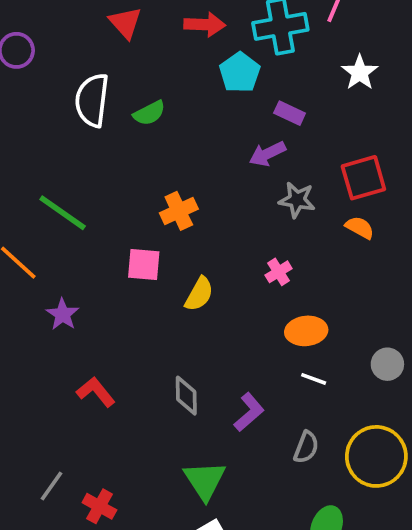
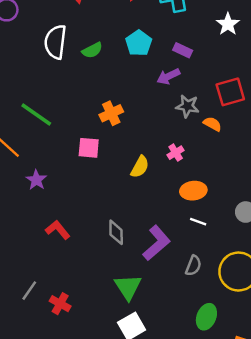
cyan pentagon: (240, 73) -> (139, 43), moved
orange semicircle: (360, 228) -> (212, 124), moved
yellow semicircle: (199, 294) -> (140, 167), moved
purple L-shape: (249, 412) -> (156, 243), size x1.4

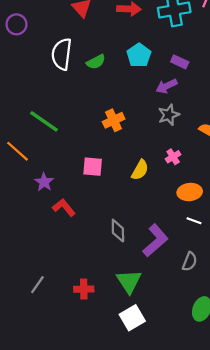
gray star: (187, 106) -> (169, 115), moved, turned -30
pink square: (89, 148) -> (93, 167), moved
red L-shape: (58, 230) -> (64, 207), moved
red cross: (60, 304) -> (84, 289), moved, turned -30

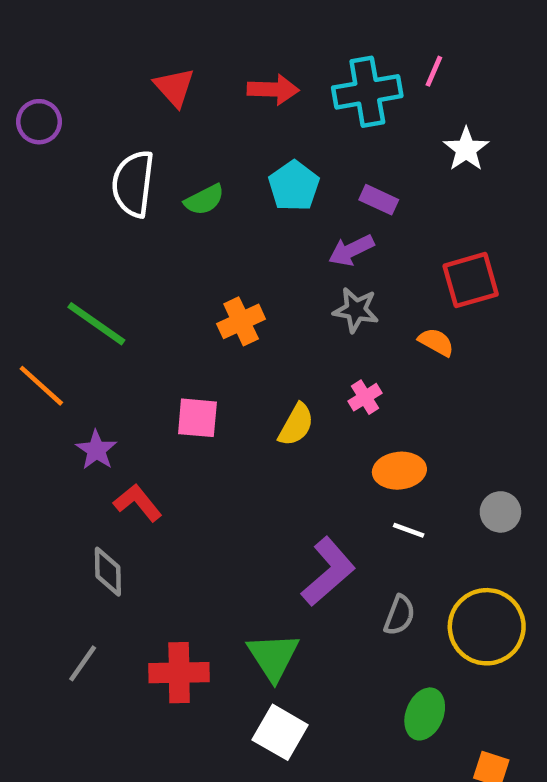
gray star: (169, 115) -> (356, 310), turned 30
gray diamond: (118, 231) -> (108, 572), moved
red cross: (84, 289) -> (179, 673), size x1.4
white square: (132, 318) -> (280, 732), turned -30

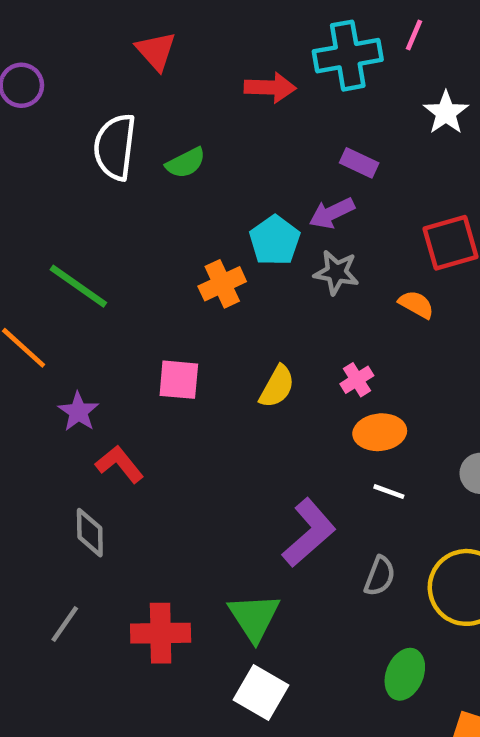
red arrow: (273, 90) -> (270, 88), moved
cyan pentagon: (294, 186) -> (275, 240), moved
pink cross: (365, 397) -> (357, 380), moved

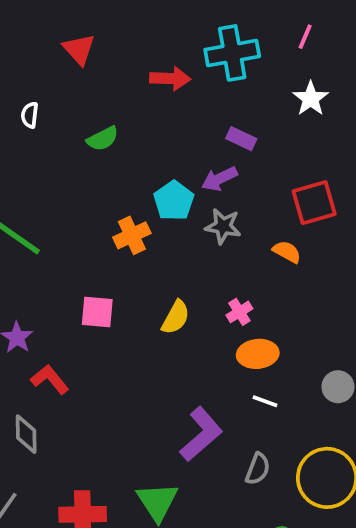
pink line: (414, 35) -> (305, 37), moved
white semicircle: (115, 147) -> (30, 115), moved, size x0.5

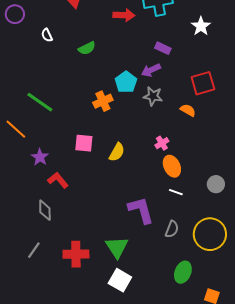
white semicircle: (30, 115) -> (47, 35), turned -32
yellow semicircle: (176, 317) -> (117, 152), moved
orange ellipse: (258, 354) -> (172, 166), turned 70
purple L-shape: (201, 434) -> (141, 210), turned -64

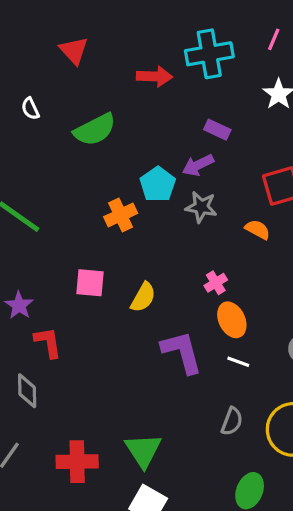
green semicircle: (87, 48) -> (95, 130), size x1.5
red L-shape: (58, 180) -> (48, 342), turned 30
purple L-shape: (141, 210) -> (182, 352), moved

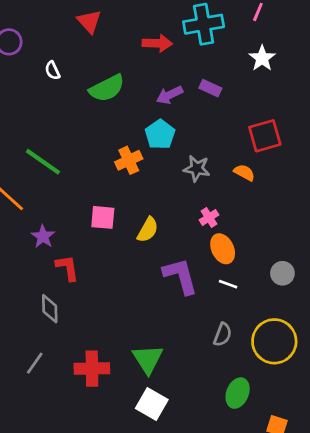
purple arrow: (198, 165) -> (170, 95), moved
gray star: (201, 207) -> (197, 168), moved

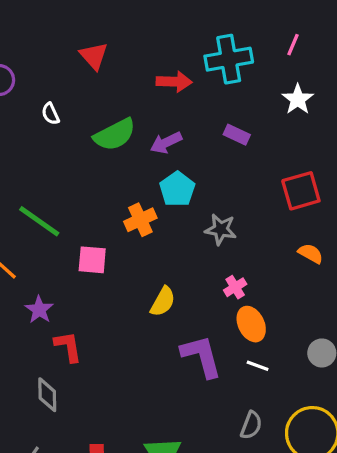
purple arrow: (170, 95) -> (166, 143), moved
orange semicircle: (244, 173) -> (311, 253), moved
pink square: (103, 217) -> (92, 260), moved

